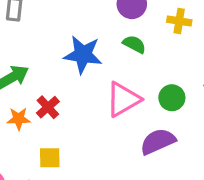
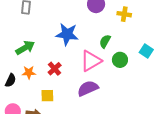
green semicircle: (134, 44) -> (105, 41), moved, turned -88
red cross: (48, 107) -> (55, 69), moved
purple semicircle: (158, 141) -> (88, 88), moved

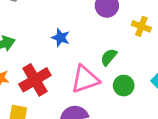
blue star: (67, 34) -> (61, 38), size x0.6
red cross: (55, 69) -> (35, 80), size x1.6

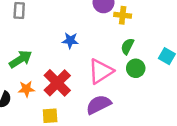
yellow cross: (141, 26) -> (123, 15), moved
green semicircle: (109, 57) -> (127, 46), moved

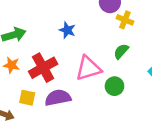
green circle: (136, 68) -> (114, 86), moved
purple semicircle: (99, 105) -> (58, 98), moved

